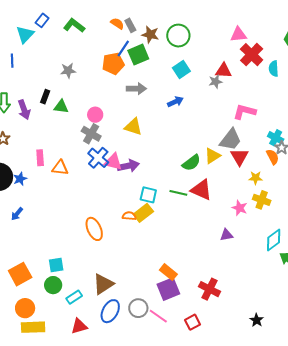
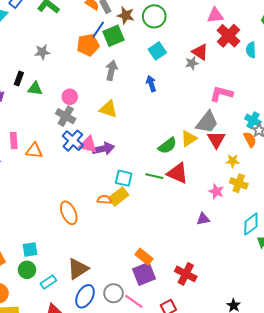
red triangle: (223, 71) -> (200, 52), turned 30
gray arrow: (136, 89) -> (111, 70), turned -78
blue arrow: (175, 102) -> (151, 84), turned -84

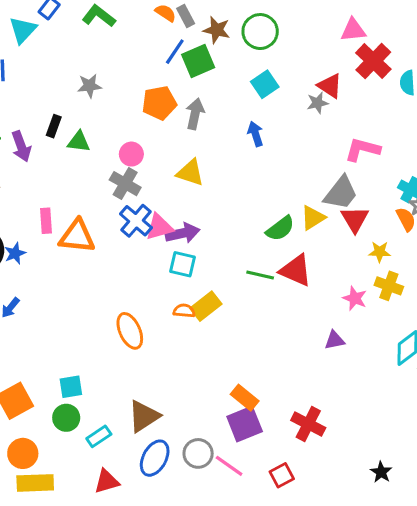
orange pentagon: (88, 45) -> (159, 103), moved
pink triangle: (88, 145) -> (159, 227), turned -30
orange triangle: (34, 151) -> (77, 236), size x1.4
cyan square: (124, 178) -> (183, 264), moved

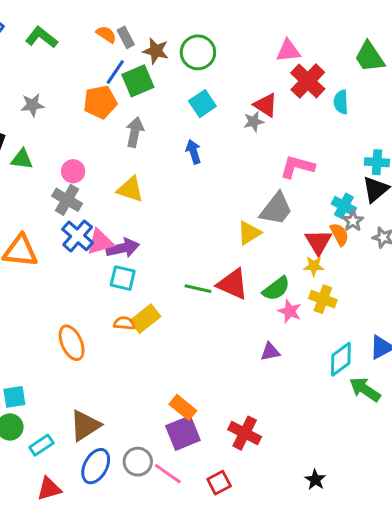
orange pentagon: (159, 103) -> (100, 102), moved
red triangle: (355, 219) -> (318, 242), moved
green semicircle: (280, 229) -> (276, 289), moved

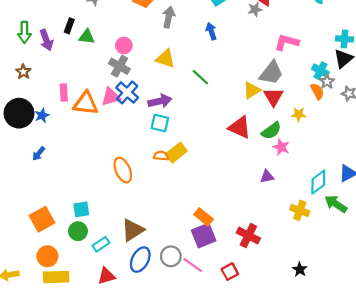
pink triangle: (100, 242) -> (111, 97), moved
red triangle: (318, 242) -> (273, 97), moved
green line: (198, 289) -> (200, 77), moved, turned 30
yellow cross: (323, 299) -> (300, 210), moved

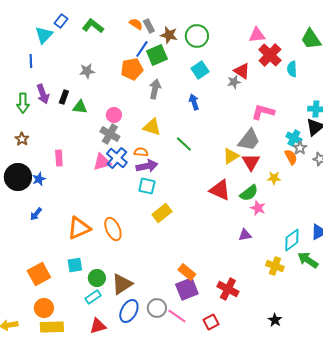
purple arrow: (46, 40) -> (43, 94), moved
orange triangle: (86, 103) -> (79, 228), moved, turned -30
orange semicircle: (161, 156) -> (141, 152), moved
green circle: (78, 231) -> (97, 278), moved

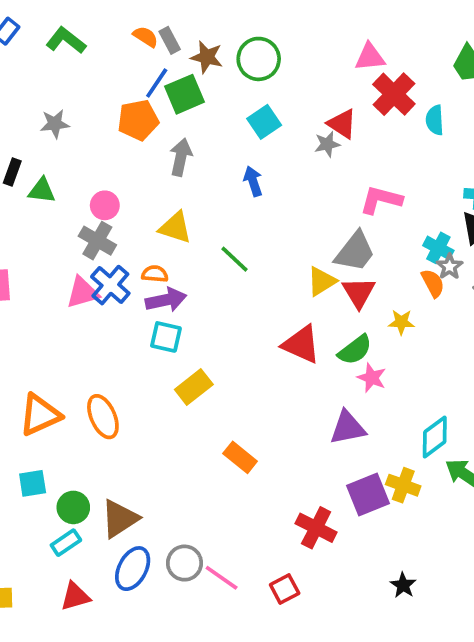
purple triangle: (245, 235) -> (348, 428), size x1.5
orange rectangle: (187, 272) -> (240, 457), moved
purple square: (187, 289) -> (368, 494), moved

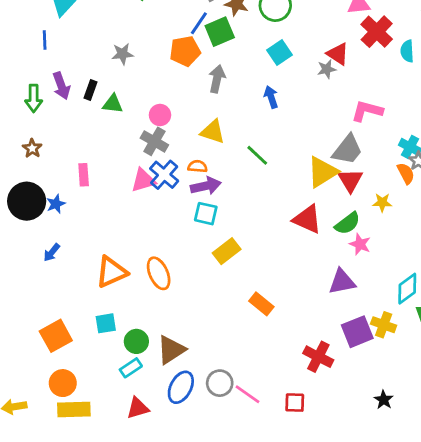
yellow triangle: (322, 281) -> (322, 172), size x1.4
red square: (285, 589) -> (295, 403), turned 30

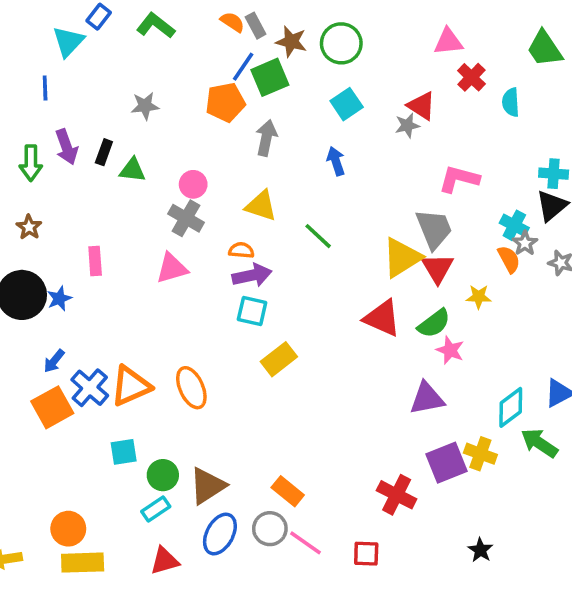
red cross: (377, 32) -> (471, 77), size x0.7
gray trapezoid: (347, 150) -> (434, 229), turned -60
blue cross: (164, 175) -> (90, 388), moved
orange rectangle: (261, 304) -> (288, 491), moved
orange square: (56, 336) -> (52, 407), moved

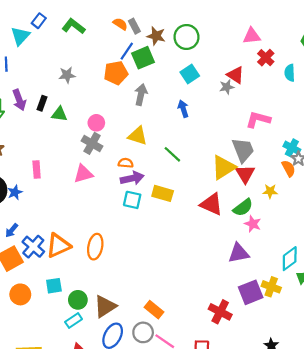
yellow rectangle: (279, 359) -> (163, 193), moved, turned 54
orange ellipse: (191, 388) -> (95, 247), turned 35
orange circle: (68, 529) -> (20, 294), moved

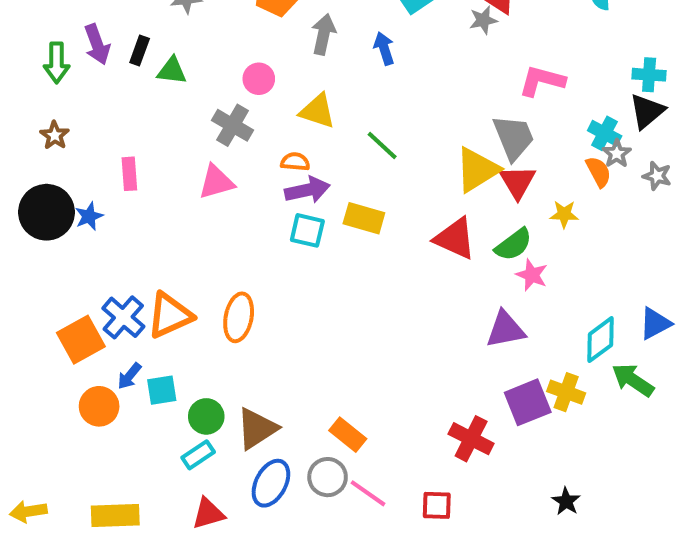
blue arrow: (183, 109) -> (384, 48), moved
pink circle: (96, 123) -> (259, 79), moved
blue arrow: (12, 230) -> (129, 376), moved

